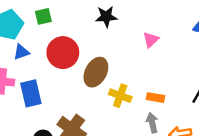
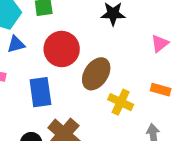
blue rectangle: (31, 93) -> (40, 92), moved
orange rectangle: (155, 98) -> (161, 90), moved

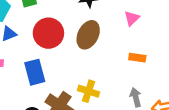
brown ellipse: (96, 74) -> (88, 35), moved
yellow cross: (121, 102) -> (89, 91), moved

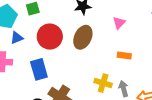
yellow cross: (89, 91) -> (103, 83), moved

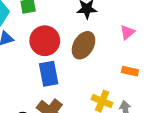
blue rectangle: (39, 69) -> (49, 74), moved

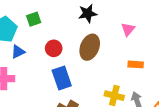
red circle: (45, 41) -> (54, 48), size x0.6

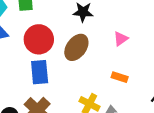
red circle: (54, 48) -> (39, 39), size x1.6

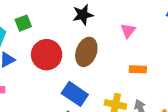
blue rectangle: (40, 72) -> (75, 94), moved, turned -35

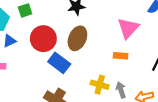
pink triangle: (128, 31) -> (128, 28), moved, size x1.6
blue rectangle: (75, 94) -> (59, 63), moved

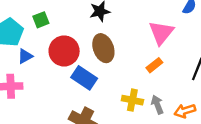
brown ellipse: (77, 38) -> (103, 48), turned -40
orange rectangle: (121, 56) -> (154, 65), turned -40

